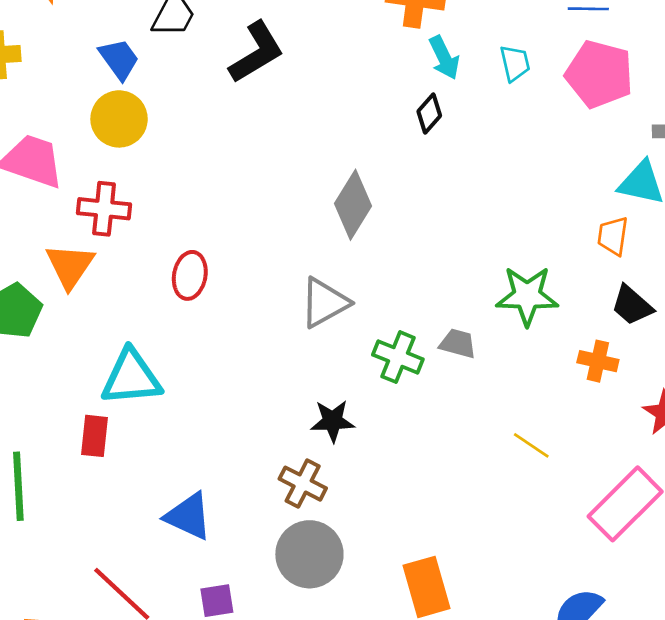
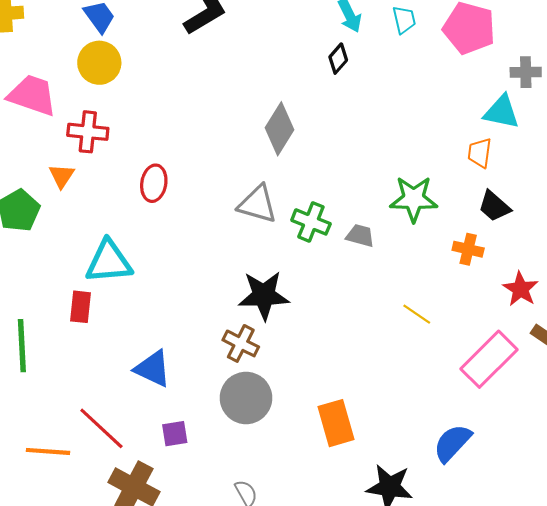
orange triangle: (70, 266) -> (62, 176), size x0.7
gray triangle: (324, 303) -> (258, 204), turned 45
green cross: (398, 357) -> (311, 222), moved
black star: (333, 421) -> (264, 295), size x1.5

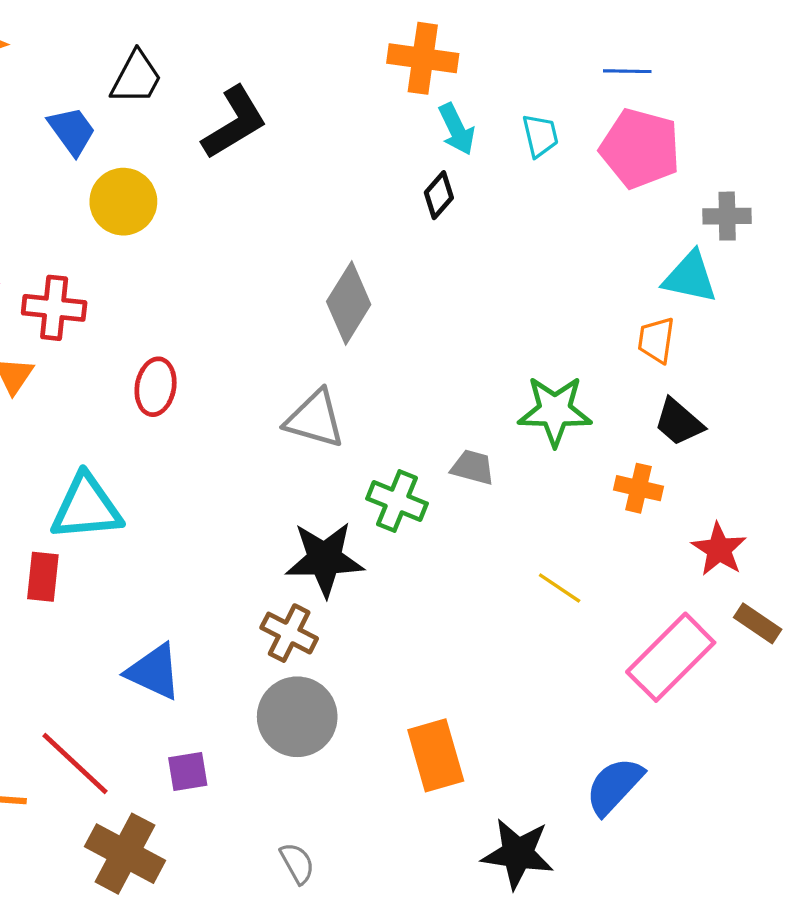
yellow circle: (99, 63) -> (123, 202), moved
green cross: (311, 222) -> (397, 501), moved

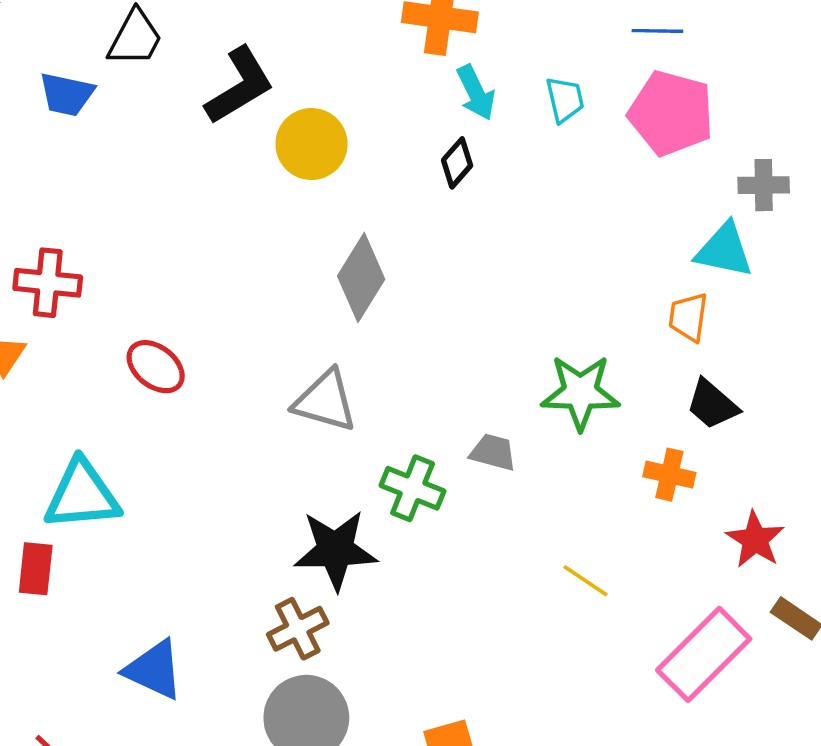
blue trapezoid: (72, 131) -> (67, 94), turned 138
yellow circle: (123, 202) -> (311, 144), moved
red ellipse: (156, 387) -> (156, 367), turned -62
brown cross: (289, 633) -> (298, 629), turned 36

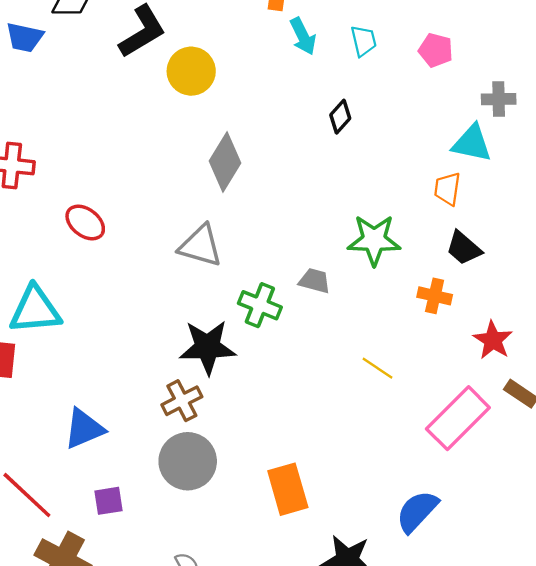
pink pentagon: (671, 113) -> (436, 50), size x0.6
black diamond: (457, 163) -> (340, 117), moved
blue triangle: (154, 670) -> (84, 429), turned -48

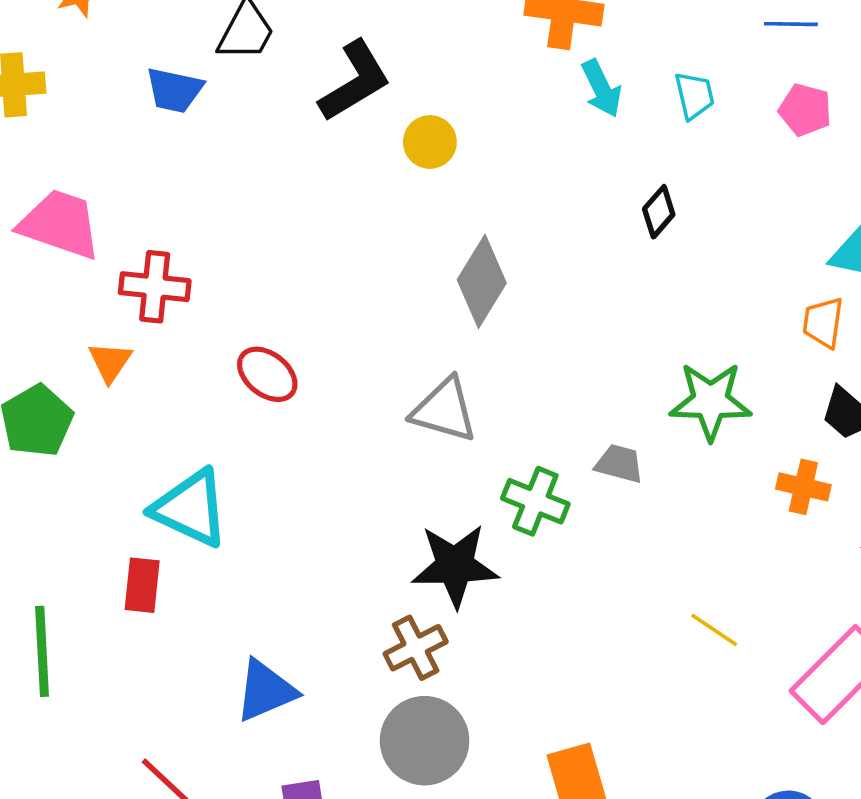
yellow circle: (191, 71) -> (430, 142), size x0.7
cyan triangle: (35, 310) -> (190, 508), turned 30
yellow line: (378, 368) -> (714, 630), moved

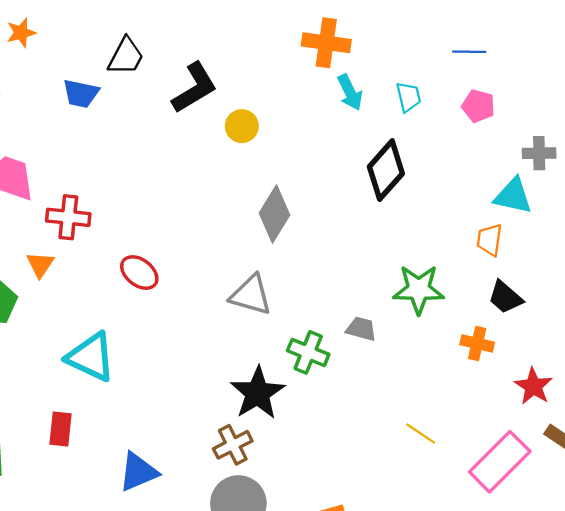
black diamond: (659, 212) -> (386, 170), size x1.8
black star: (455, 566) -> (258, 393), turned -30
red rectangle: (142, 585) -> (60, 429), moved

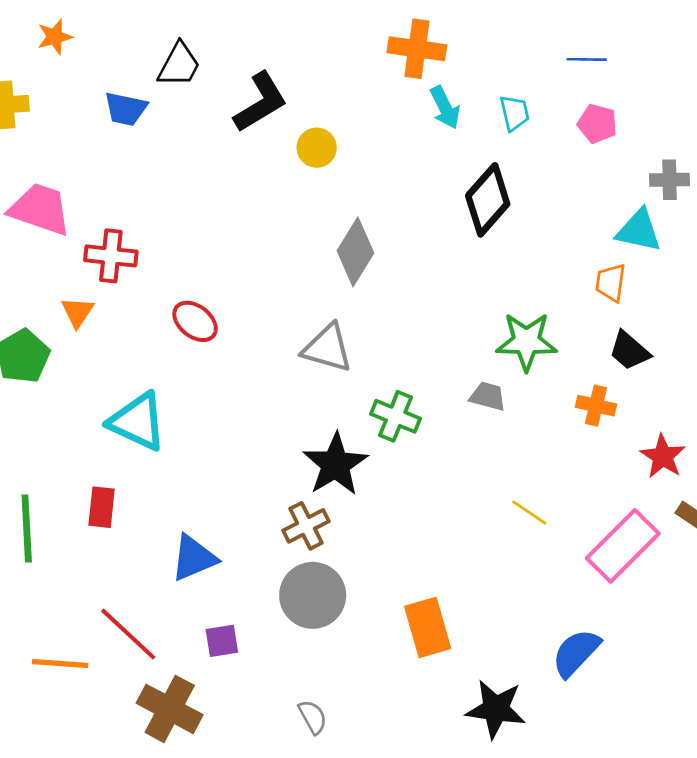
gray trapezoid: (361, 329) -> (488, 396), moved

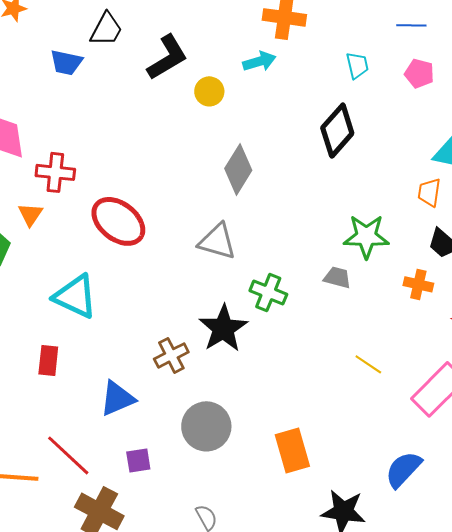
cyan arrow: (445, 108) -> (259, 61), moved, turned -80
red ellipse: (195, 321) -> (118, 221), size x1.6
brown cross: (306, 526) -> (171, 355), moved

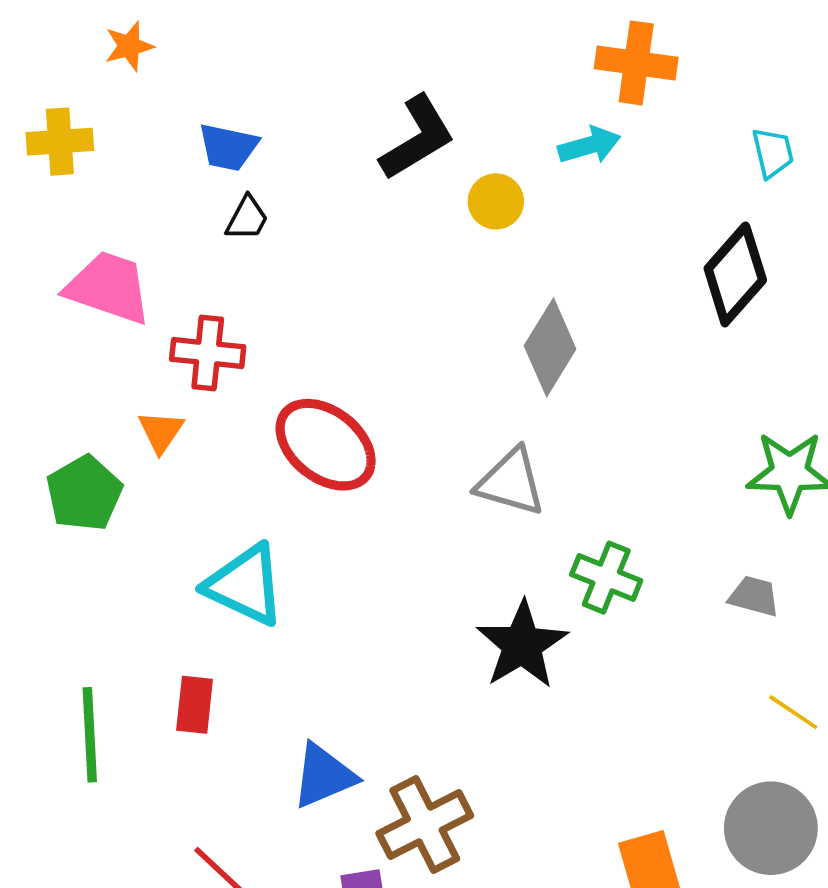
black trapezoid: (106, 29) -> (247, 218), moved, size x0.7
gray trapezoid: (337, 277) -> (754, 596), moved
brown cross: (171, 355) -> (425, 824), moved, size x1.4
gray circle: (206, 426) -> (771, 828), moved

